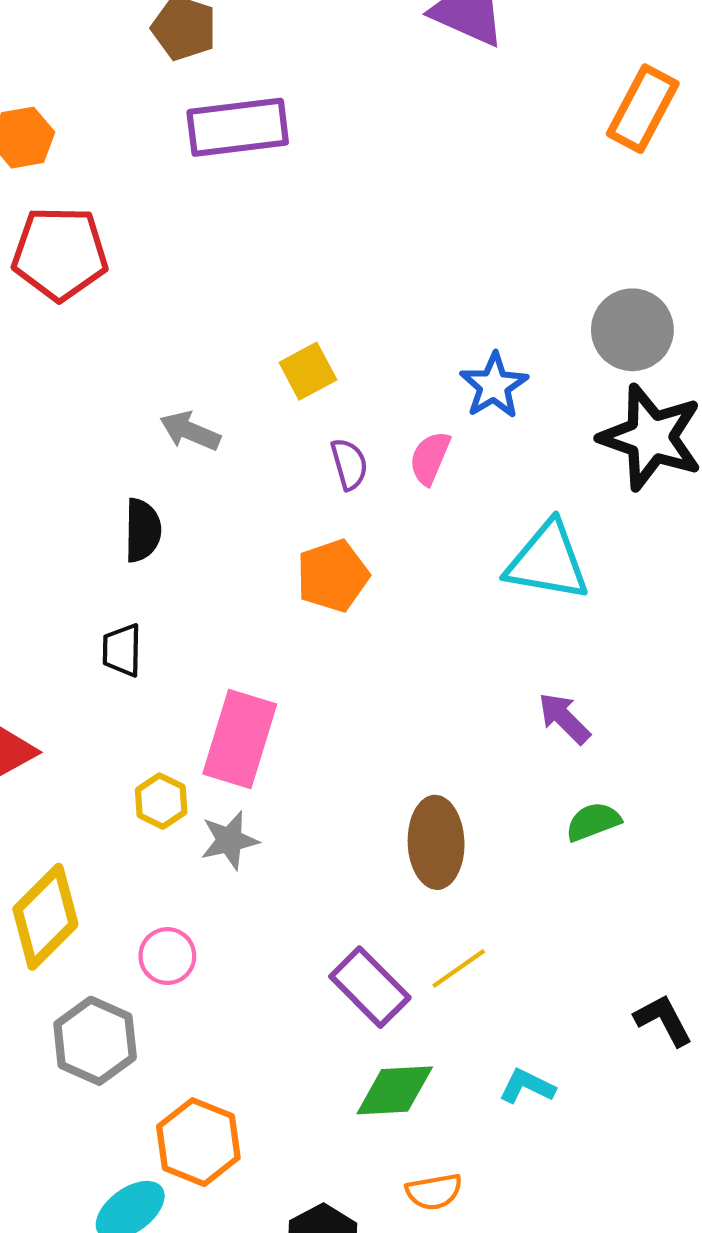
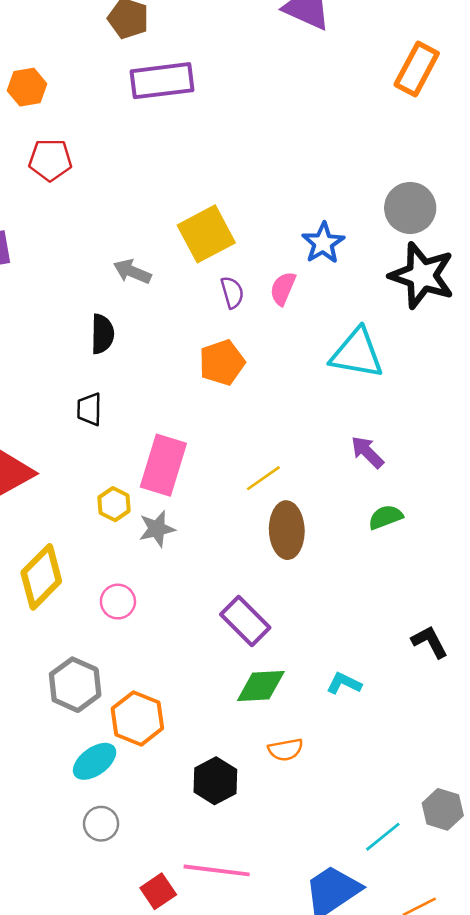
red pentagon: (60, 253) -> (50, 160), size x0.7
yellow square: (308, 371) -> (206, 234), size x1.6
yellow line: (459, 968) -> (263, 478), moved
gray hexagon: (95, 1041) -> (75, 685), moved

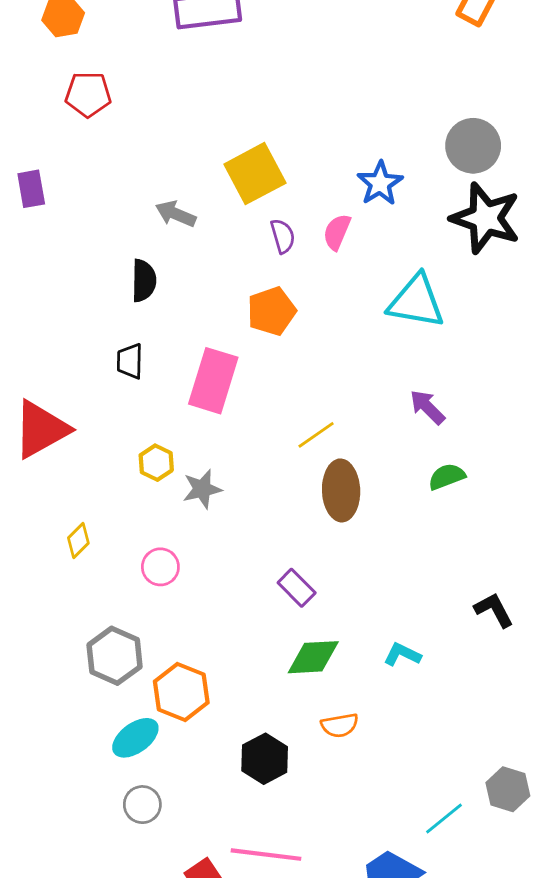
pink rectangle: (163, 465) -> (213, 381), moved
yellow diamond: (41, 577) -> (78, 540), size x0.5
purple rectangle: (245, 621) -> (297, 588), size x0.7

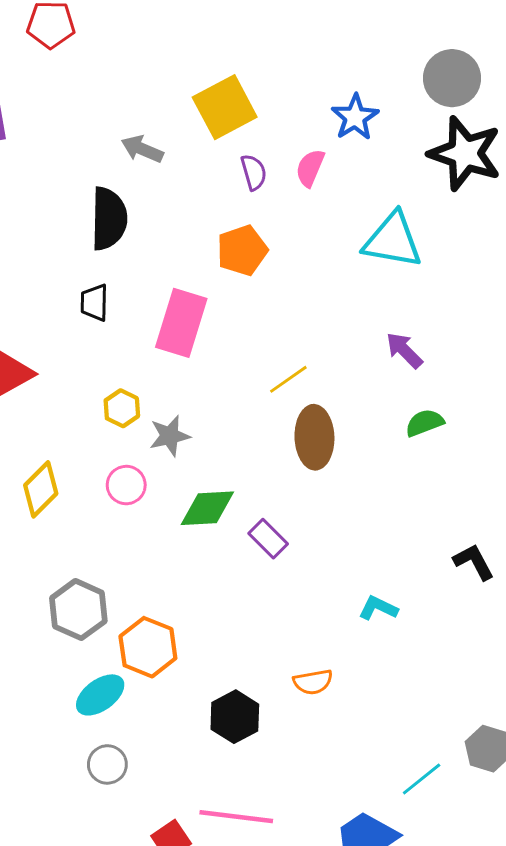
black semicircle: (144, 281) -> (109, 219), size x1.4
yellow diamond: (78, 540) -> (41, 489), size x1.5
pink circle: (160, 567) -> (126, 485), moved
green diamond: (313, 657) -> (207, 508), moved

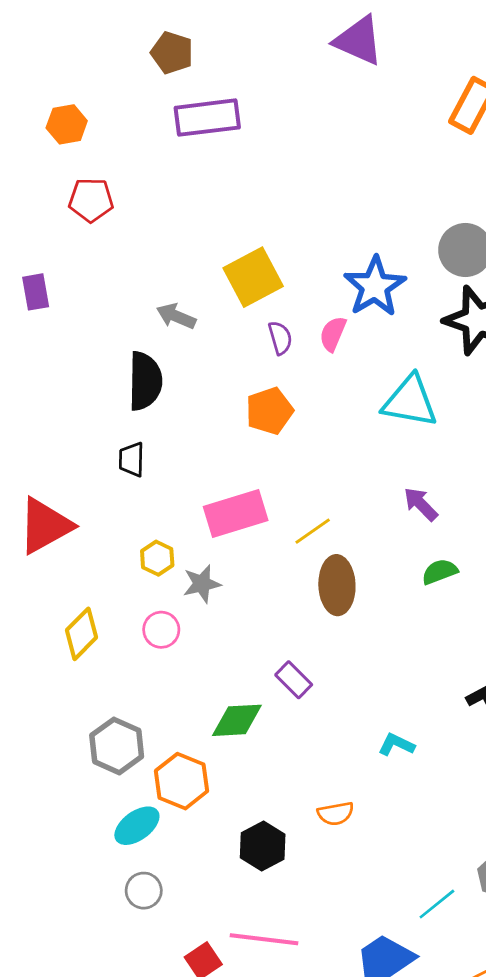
blue star: (355, 117) -> (375, 286), size x1.4
pink rectangle: (181, 323) -> (236, 514), moved, turned 56
green diamond: (207, 508) -> (237, 720), moved

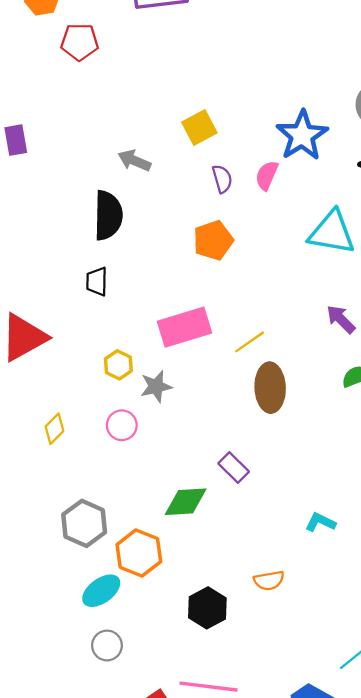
red pentagon: (91, 200) -> (80, 42), moved
yellow square: (253, 277) -> (199, 127), size x0.7
yellow diamond: (82, 634) -> (54, 429), size x0.7

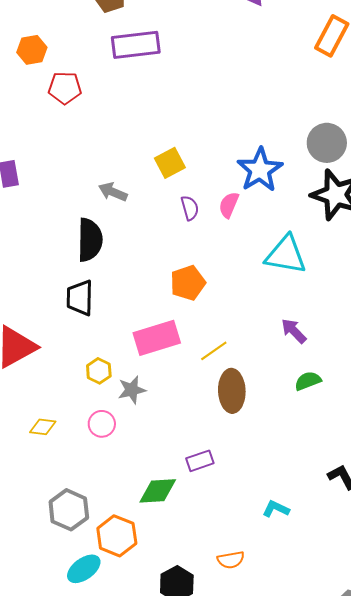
orange pentagon: (213, 240) -> (188, 283), moved
black trapezoid: (97, 282) -> (80, 298), size x1.4
yellow diamond: (54, 429) -> (43, 427), turned 52
purple rectangle: (234, 467) -> (200, 461), turned -64

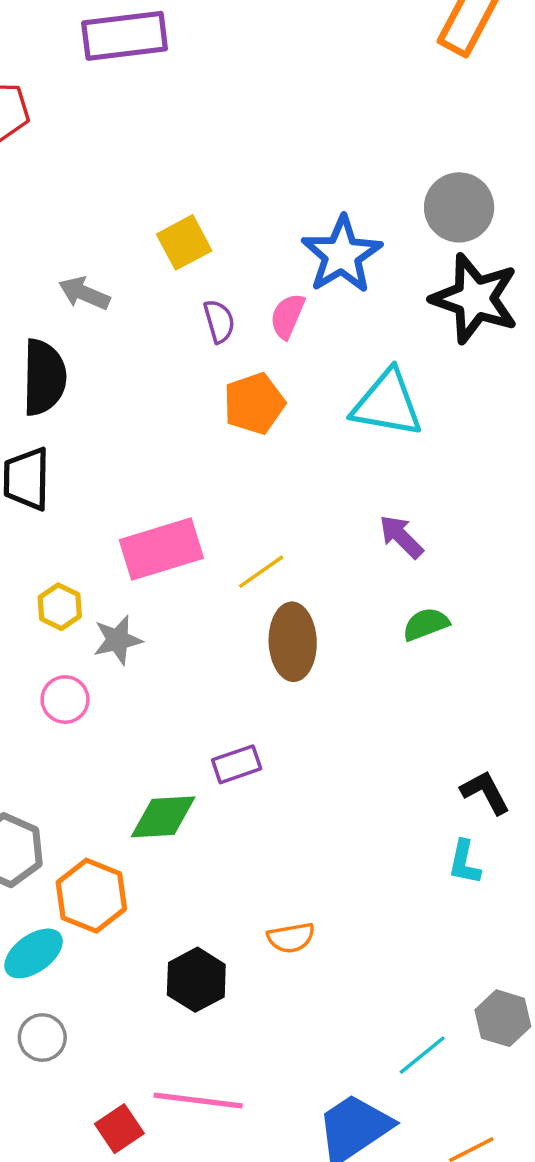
orange pentagon: (188, 283) -> (254, 404), moved
cyan L-shape: (276, 509) -> (464, 862), moved, turned -104

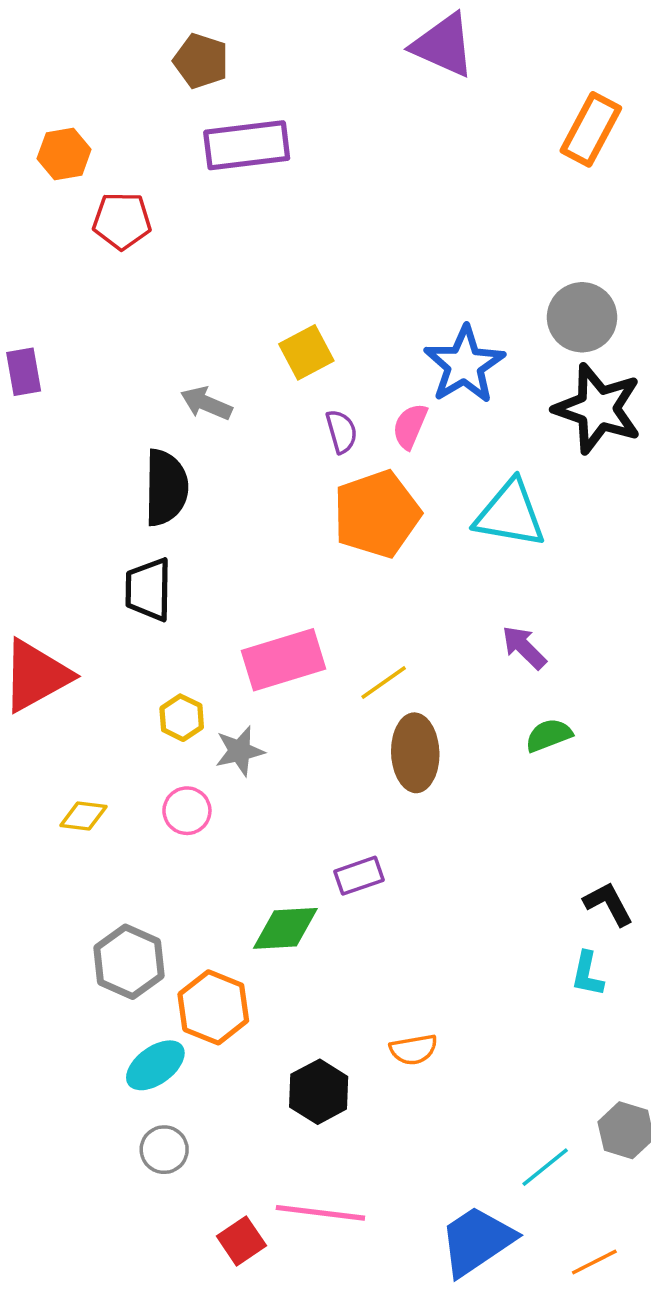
orange pentagon: (254, 404) -> (377, 514), size x1.4

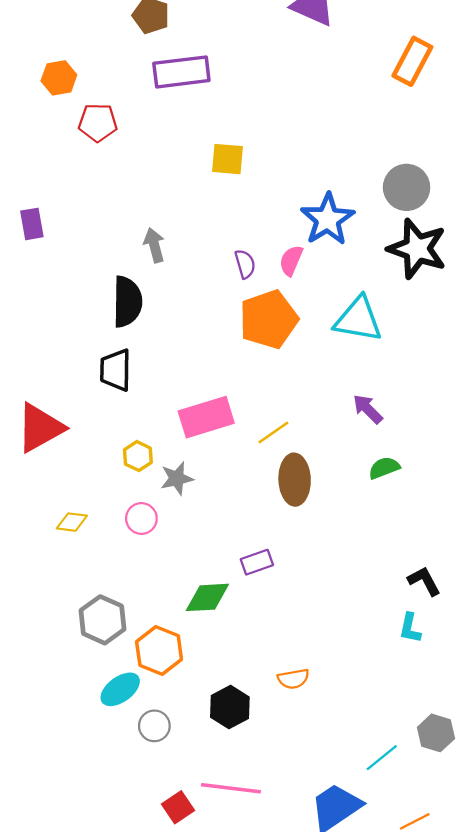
yellow square: (306, 352) -> (227, 159), moved, turned 33
gray arrow: (206, 403) -> (154, 245), turned 52
gray circle: (164, 1150) -> (154, 726), moved

